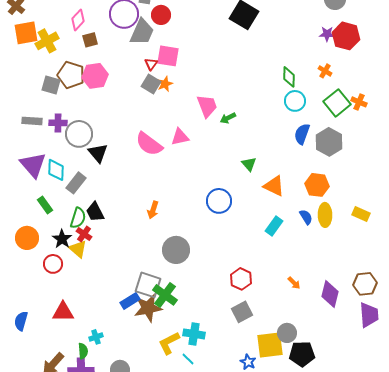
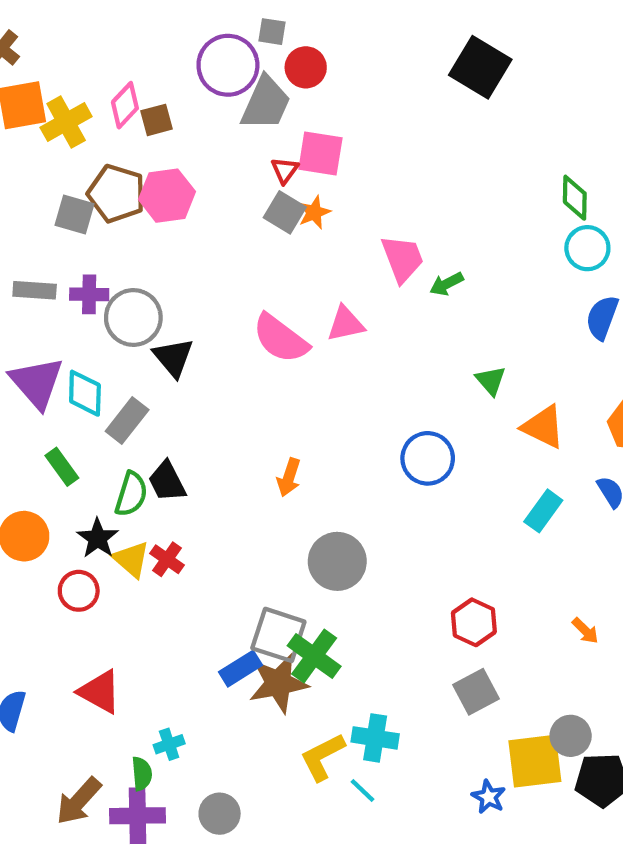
pink diamond: (78, 20) -> (125, 105), moved
red cross: (84, 234) -> (167, 559), moved
red triangle: (63, 312) -> (100, 692), turned 30

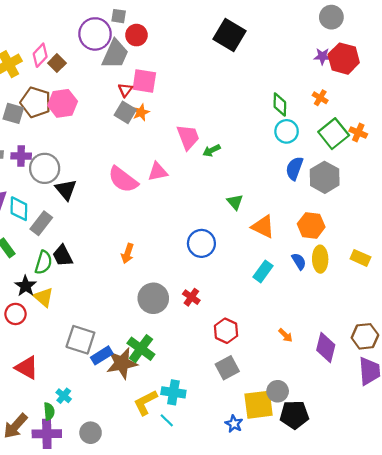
brown square: (156, 120) -> (57, 63), turned -30
red cross: (167, 559) -> (191, 297), moved
gray square: (278, 635) -> (80, 340), moved
cyan cross: (169, 744) -> (64, 396), turned -32

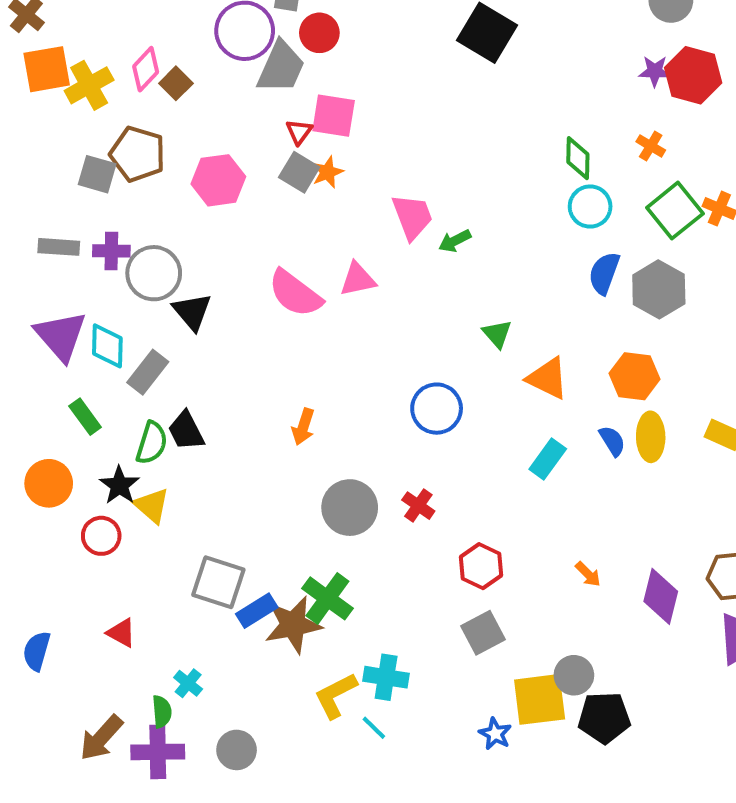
pink hexagon: (63, 103) -> (218, 180), moved
red triangle: (27, 368) -> (121, 633), size x0.7

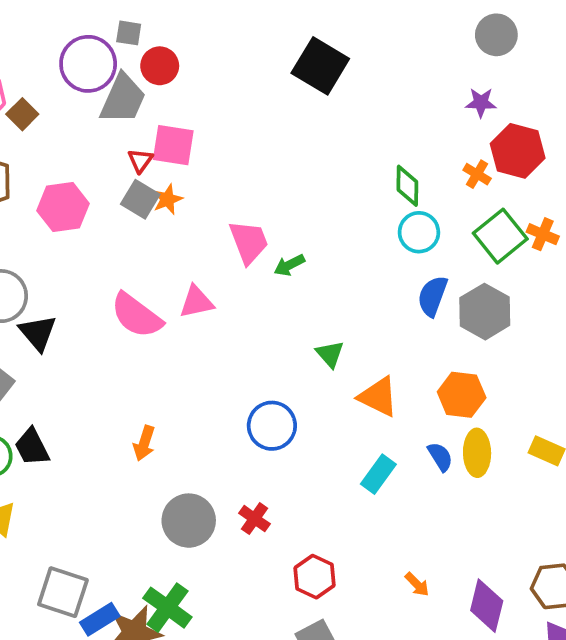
red hexagon: (693, 75) -> (518, 151), moved

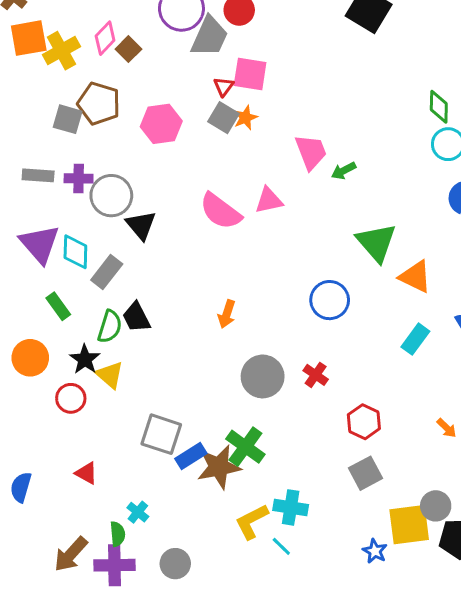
green triangle: (330, 354) -> (376, 242), size x1.8

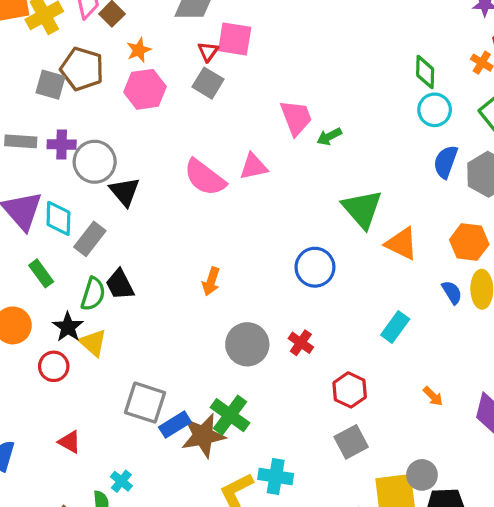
orange star: (245, 118) -> (139, 50), moved
cyan rectangle: (415, 339) -> (395, 327), moved

